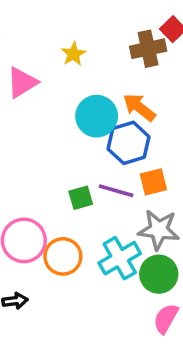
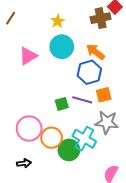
pink triangle: (22, 82) -> (28, 56), moved
cyan circle: (97, 116) -> (62, 47), moved
cyan cross: (120, 258) -> (84, 139), turned -30
green circle: (159, 274) -> (69, 150), moved

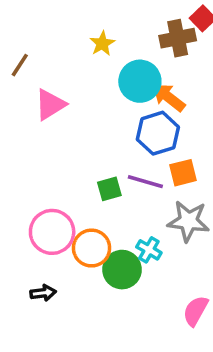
brown line: (11, 18) -> (20, 65), moved
cyan circle: (62, 47) -> (140, 81), moved
cyan cross: (84, 139) -> (149, 250), size x0.6

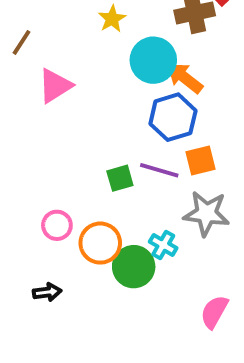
pink circle: (52, 232) -> (57, 225), size x0.6

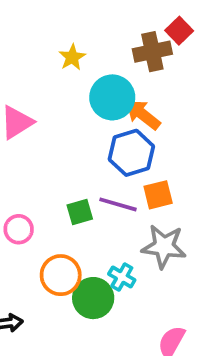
pink circle: (57, 225) -> (19, 229), moved

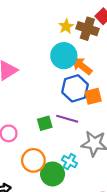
brown cross: (152, 52) -> (87, 29), turned 30
yellow star: (72, 57) -> (66, 26), moved
orange square: (158, 195) -> (93, 96), moved

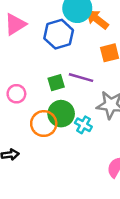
blue hexagon: (75, 88) -> (59, 34), moved
green circle: (53, 174) -> (61, 114), moved

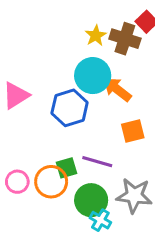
green circle: (61, 114) -> (91, 200), moved
orange circle: (44, 124) -> (51, 182), moved

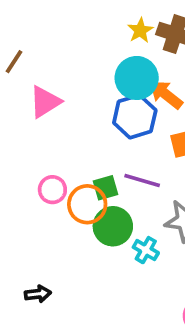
blue hexagon: (70, 108) -> (135, 116), moved
pink circle: (17, 182) -> (52, 190), moved
green circle: (91, 200) -> (113, 226), moved

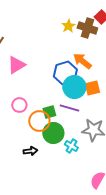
cyan circle: (137, 78) -> (74, 87), moved
pink circle: (52, 190) -> (19, 105), moved
black arrow: (38, 294) -> (30, 151), moved

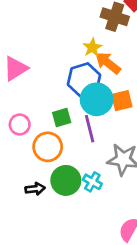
yellow star: (68, 26) -> (92, 48), moved
purple line: (69, 108) -> (90, 129), turned 60
green square: (49, 112) -> (62, 117), moved
green circle: (53, 133) -> (66, 180), moved

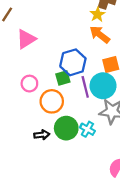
yellow star: (92, 48) -> (97, 14), moved
blue hexagon: (84, 80) -> (73, 62), moved
cyan circle: (97, 99) -> (103, 86), moved

